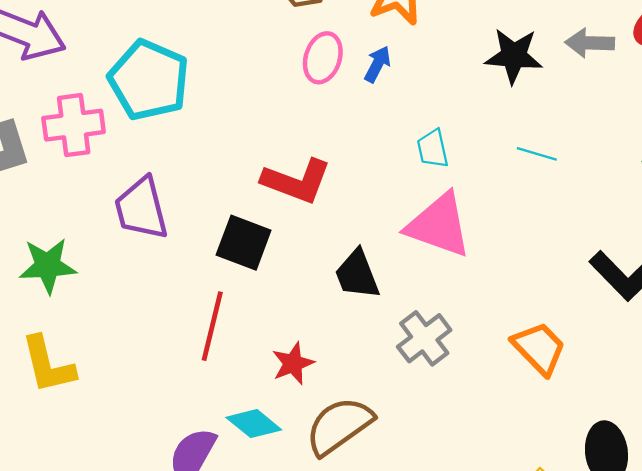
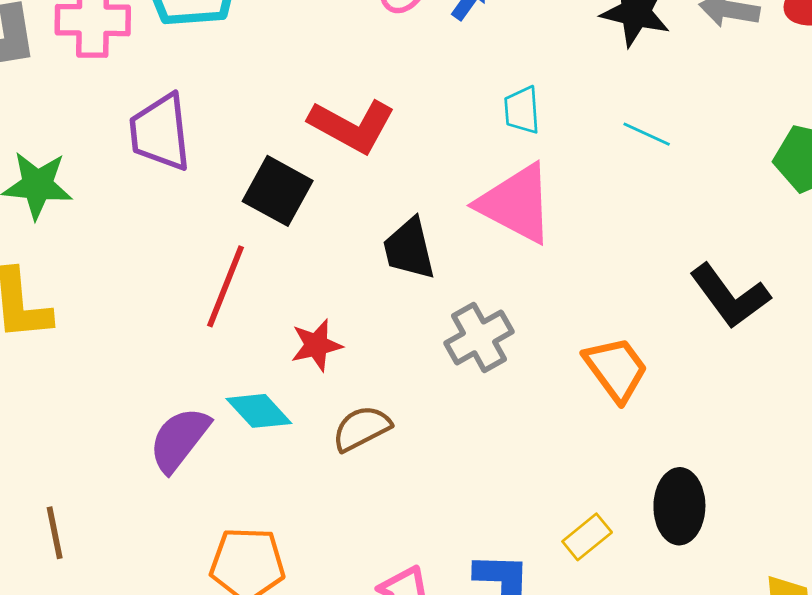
brown semicircle: (339, 426) -> (361, 428), size x0.7

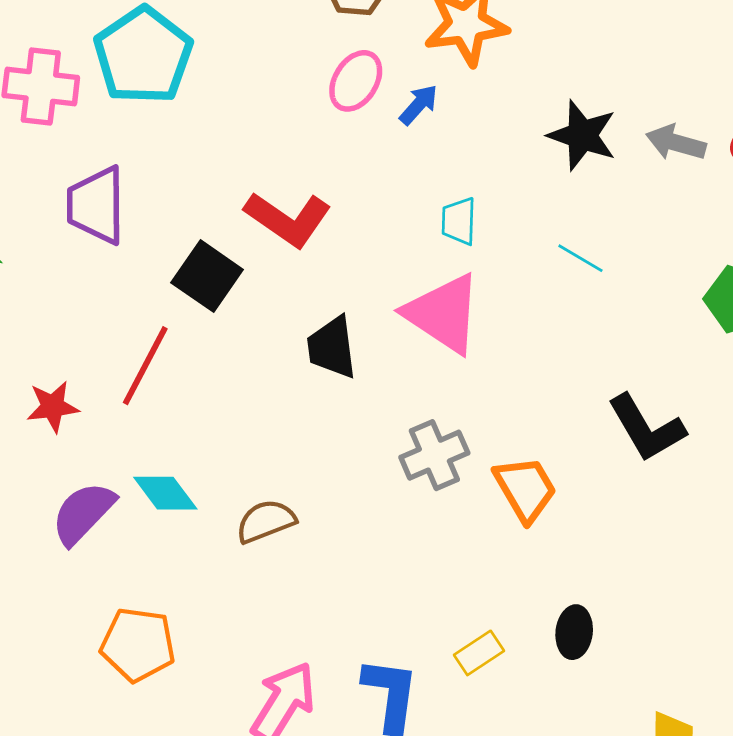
gray cross: (479, 337) -> (434, 455), moved
red star: (316, 345) -> (53, 407), moved
black ellipse: (679, 506) -> (574, 632), size x0.7

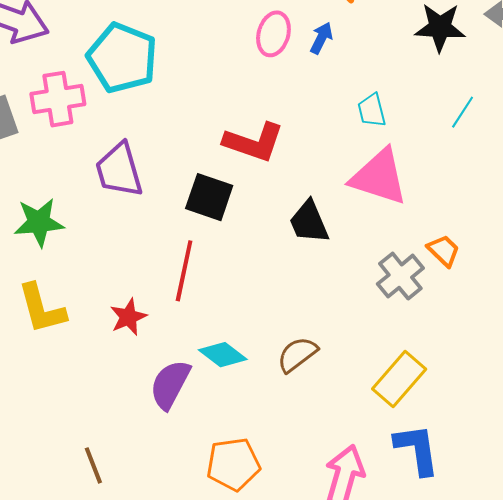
cyan line: (580, 258) -> (463, 112), turned -72
orange trapezoid: (525, 489) -> (444, 251), moved, size x0.7
yellow rectangle: (479, 653) -> (399, 379), moved, size x1.6

